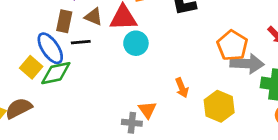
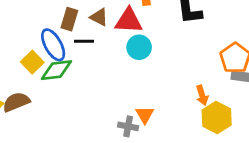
orange arrow: (182, 88) -> (202, 95), moved

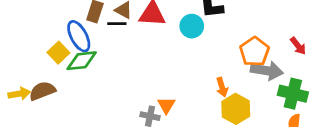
black line: (84, 41) -> (117, 24), moved
cyan circle: (139, 47) -> (192, 26), moved

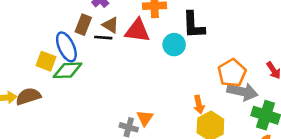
yellow square: (58, 53) -> (46, 61), turned -30

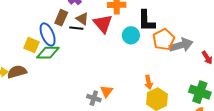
red triangle: (137, 31) -> (103, 24), turned 40
orange pentagon: (232, 73) -> (164, 39), moved
gray arrow: (242, 92) -> (181, 45), moved, turned -30

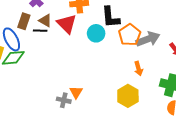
orange arrow: (149, 82) -> (138, 68), moved

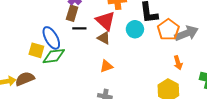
brown triangle: (45, 20) -> (104, 38), moved
brown rectangle: (24, 21) -> (72, 13), moved
orange triangle: (76, 92) -> (106, 66), moved, turned 40

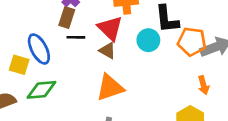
orange pentagon: (168, 30) -> (192, 42), turned -30
green diamond: (54, 56) -> (41, 90), moved
orange triangle: (106, 66) -> (110, 87), size x1.6

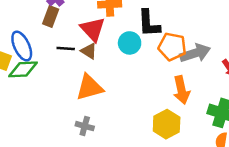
black line: (76, 37) -> (66, 48), moved
orange arrow: (204, 85) -> (181, 90), size x1.5
green diamond: (41, 90) -> (23, 69), moved

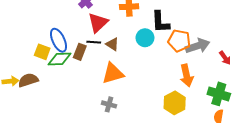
brown rectangle: (51, 16) -> (80, 52), moved
red triangle: (93, 29) -> (98, 23), moved, turned 30

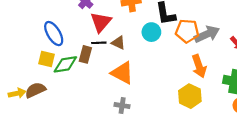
blue ellipse: (58, 40) -> (54, 34), moved
orange triangle: (113, 73) -> (122, 73), turned 50

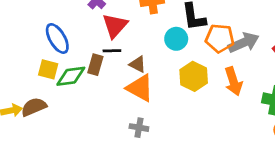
brown triangle: (118, 43) -> (138, 64), moved
yellow hexagon: (190, 96) -> (194, 76), moved

